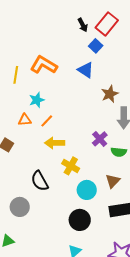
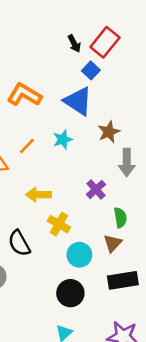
blue triangle: (86, 70) -> (78, 101), size x1.4
cyan star: (37, 100) -> (63, 140), moved
orange line: (47, 121) -> (27, 146), moved
green semicircle: (119, 152) -> (120, 218), moved, turned -105

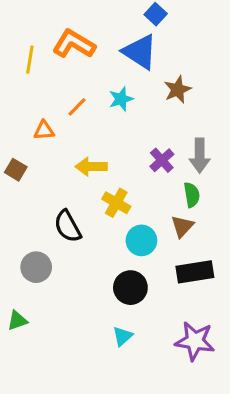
gray arrow: (127, 163) -> (200, 156), moved

